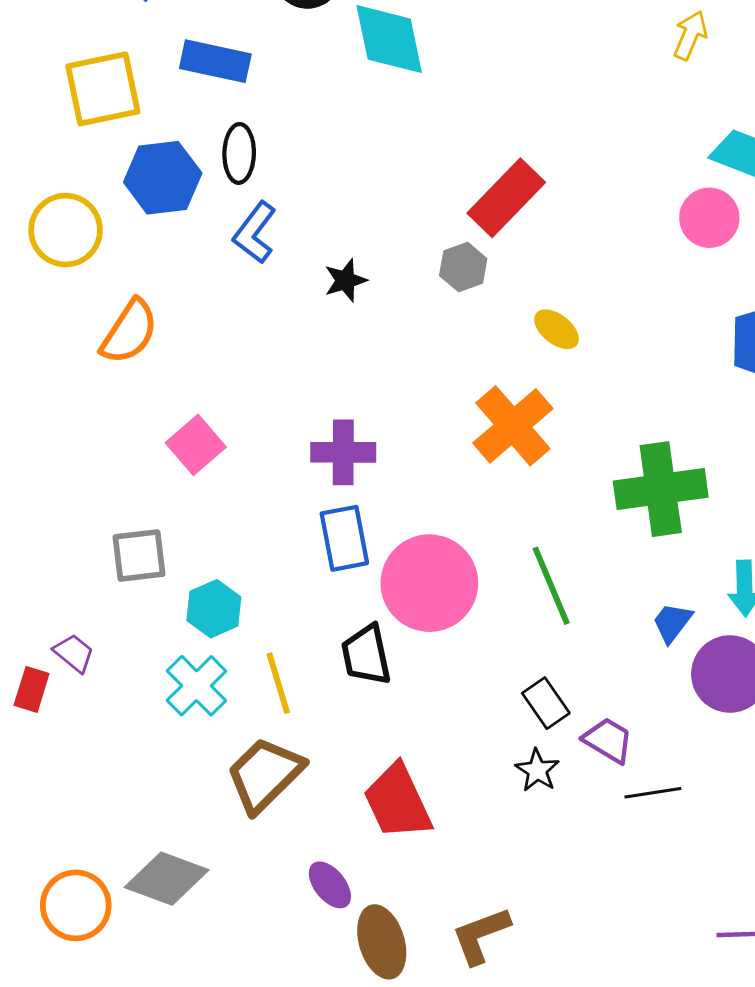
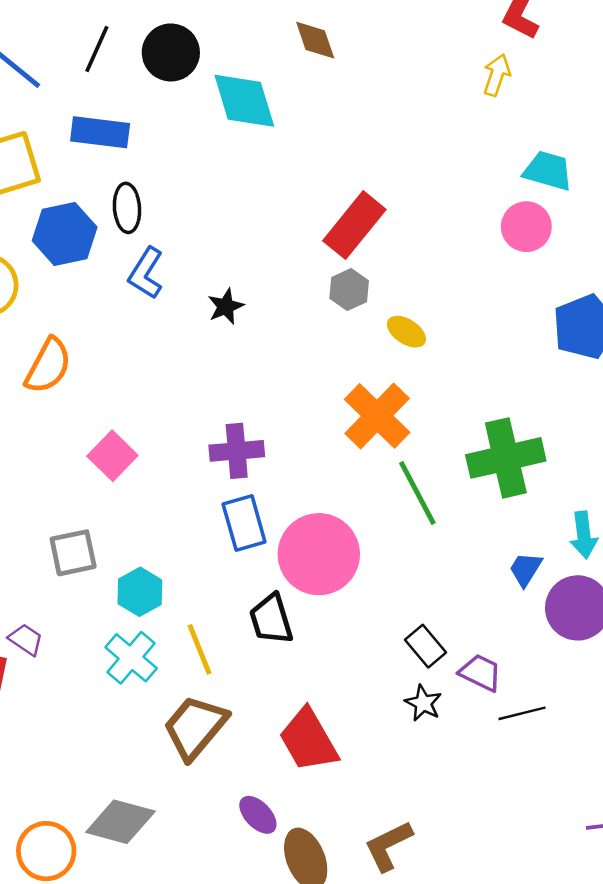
gray hexagon: (463, 267) -> (349, 290), moved
green line: (551, 586) -> (417, 493), moved

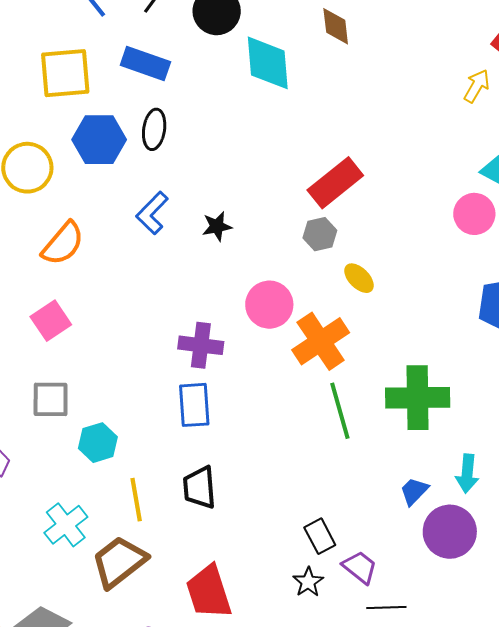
blue L-shape: (146, 273) -> (152, 213), moved
pink square: (112, 456) -> (51, 321), moved
pink circle: (319, 554) -> (269, 305), moved, size x0.7
cyan cross: (131, 658) -> (66, 525), moved

